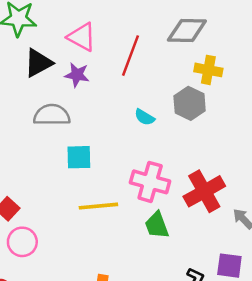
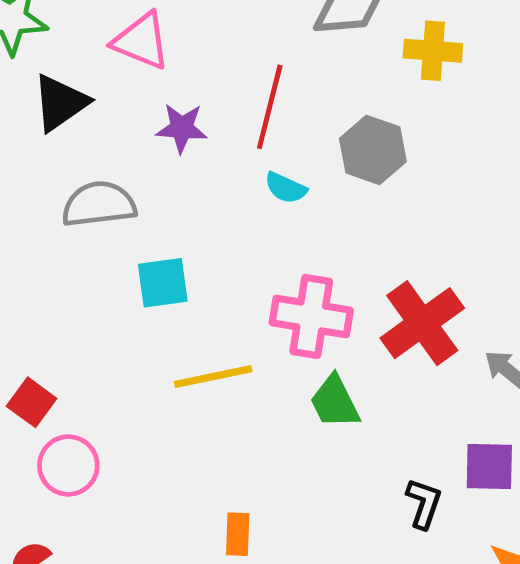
red line: (131, 56) -> (270, 107), moved
yellow cross: (208, 70) -> (433, 51), moved
purple star: (77, 75) -> (182, 128), moved

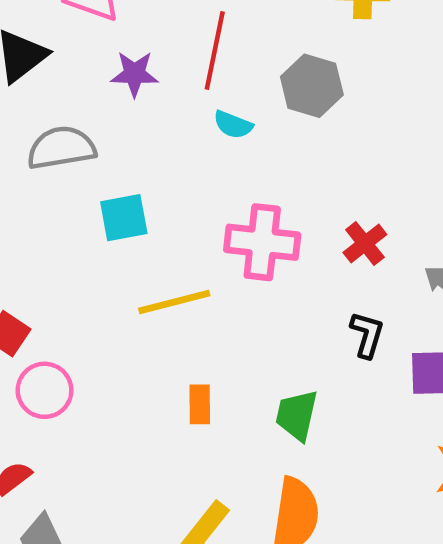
red cross: (422, 323) -> (365, 243), size x0.6
green trapezoid: (335, 402) -> (297, 415), moved, turned 42
black L-shape: (424, 503) -> (367, 335), moved
orange rectangle: (238, 534) -> (200, 404), moved

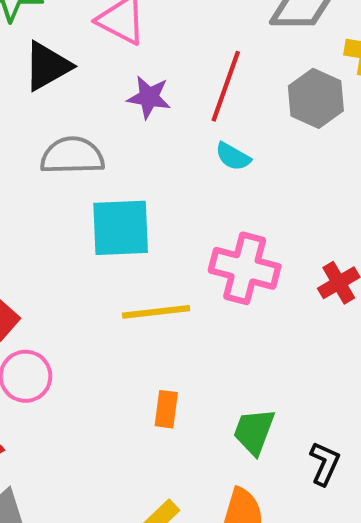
gray hexagon: (312, 86) -> (316, 98), moved
cyan square: (124, 218) -> (121, 228), size x1.4
black L-shape: (367, 335) -> (325, 464), moved

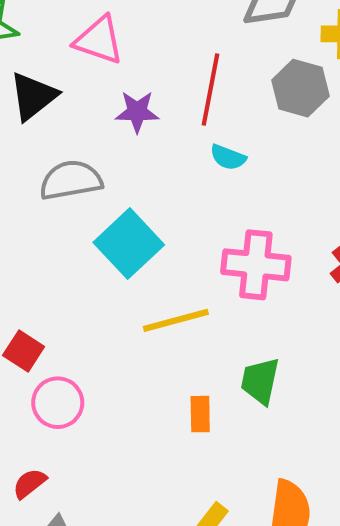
cyan square: (121, 228) -> (129, 244), turned -32
green trapezoid: (254, 432) -> (260, 381), moved

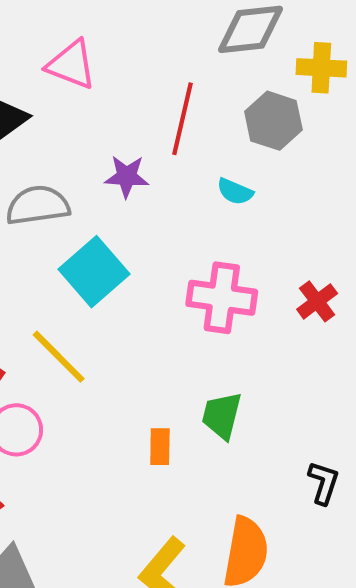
purple star: (137, 112) -> (127, 176), moved
cyan semicircle: (228, 157) -> (235, 192), moved
yellow line: (176, 320) -> (59, 357), moved, turned 58

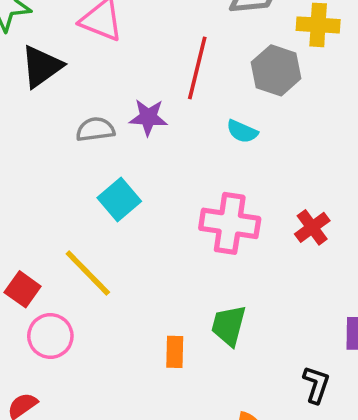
gray semicircle: (38, 205) -> (95, 129), moved, size x0.7
cyan square: (94, 272) -> (119, 200), size x0.7

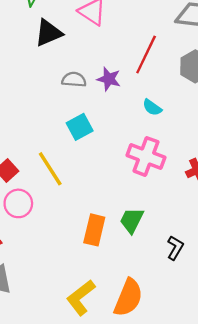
cyan semicircle: (242, 131) -> (152, 108), moved
orange rectangle: (175, 352) -> (94, 230), size x1.5
black L-shape: (316, 385) -> (175, 248), moved

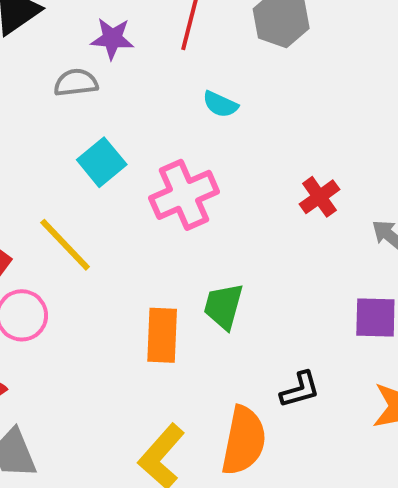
purple star: (109, 79) -> (112, 38), moved
pink cross: (146, 156) -> (184, 195), moved, turned -33
black L-shape: (175, 248) -> (300, 390), moved, turned 55

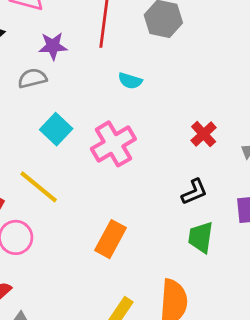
green trapezoid: (223, 306) -> (201, 237), moved
orange rectangle: (162, 335) -> (111, 239), turned 33
black L-shape: (300, 390) -> (194, 192), moved

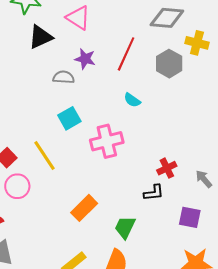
red cross: (204, 134) -> (167, 168), moved
green trapezoid: (201, 237) -> (125, 227), moved

